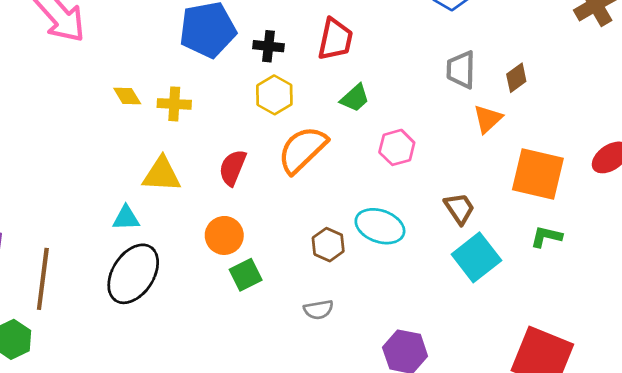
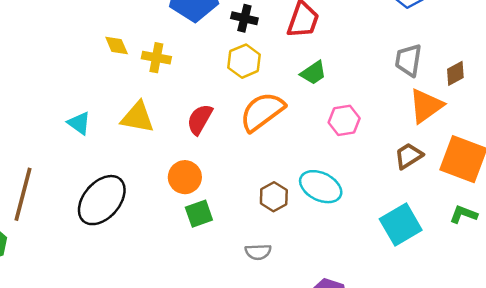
orange triangle: (488, 119) -> (426, 106), size x1.4
brown trapezoid: (459, 208) -> (409, 156), moved, turned -96
cyan triangle: (126, 218) -> (79, 123), moved, turned 30

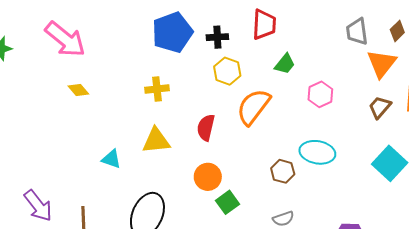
yellow diamond: (117, 45) -> (78, 90), moved

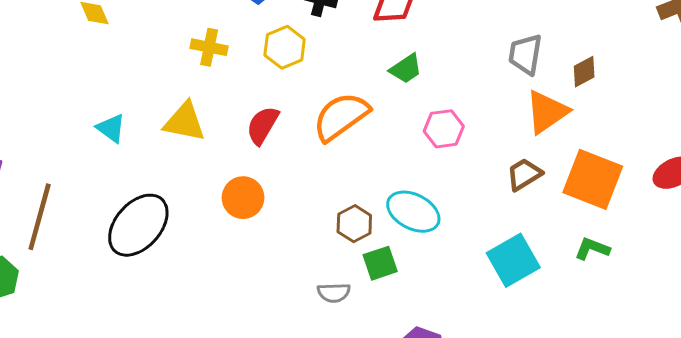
yellow hexagon: (227, 71) -> (285, 47), moved
green square: (227, 202) -> (380, 263), moved

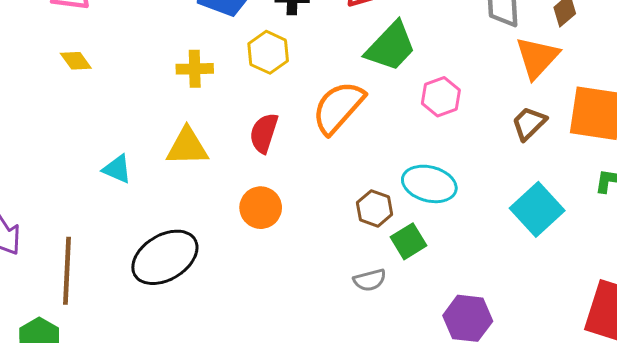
green trapezoid: (406, 69) -> (391, 47), size x1.6
black ellipse: (138, 225) -> (165, 257), turned 30

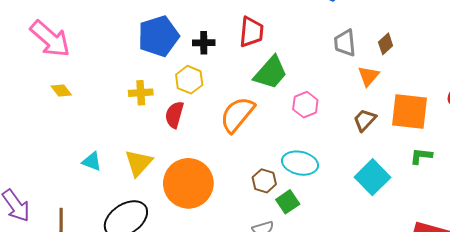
orange triangle: (537, 58) -> (368, 76), size x0.7
red semicircle: (264, 133) -> (174, 115), moved
yellow triangle: (187, 147) -> (139, 163), moved, turned -44
orange circle: (261, 208) -> (188, 183), size x1.8

